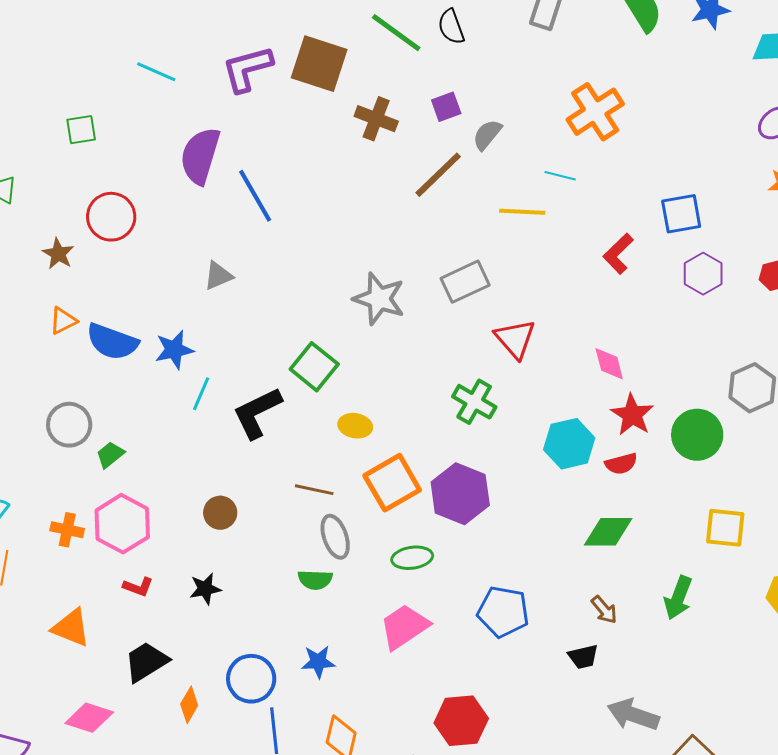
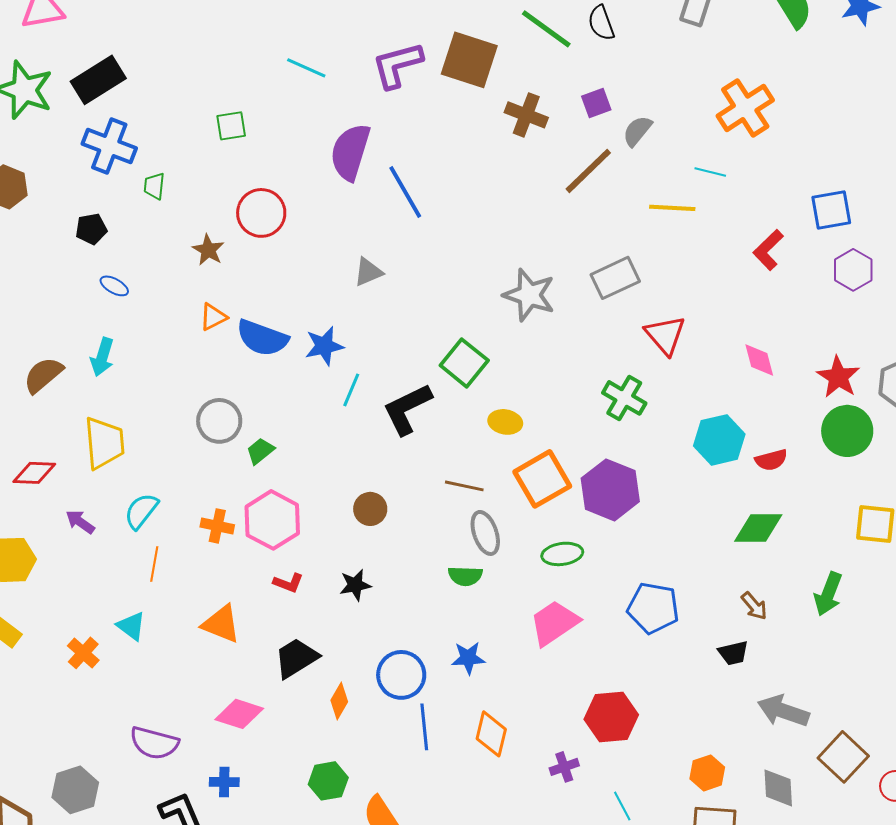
red star: (632, 415) -> (838, 377), moved

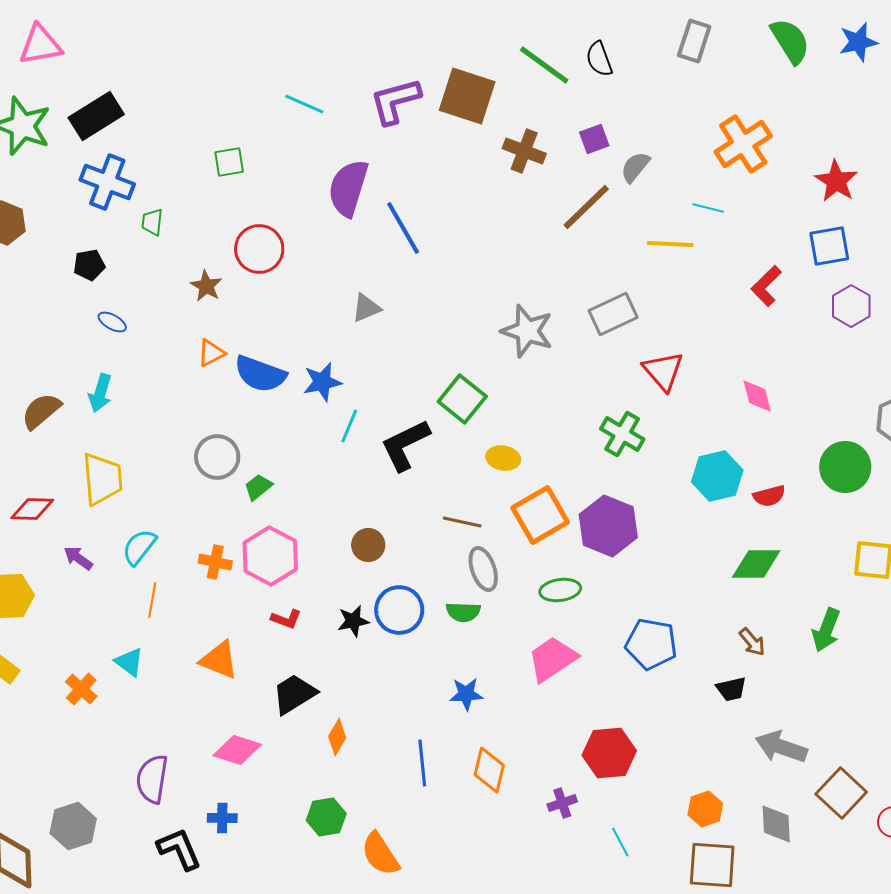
red star: (838, 377) -> (836, 181), moved
blue circle: (401, 675) -> (399, 610), moved
purple semicircle: (154, 743) -> (152, 779), turned 84

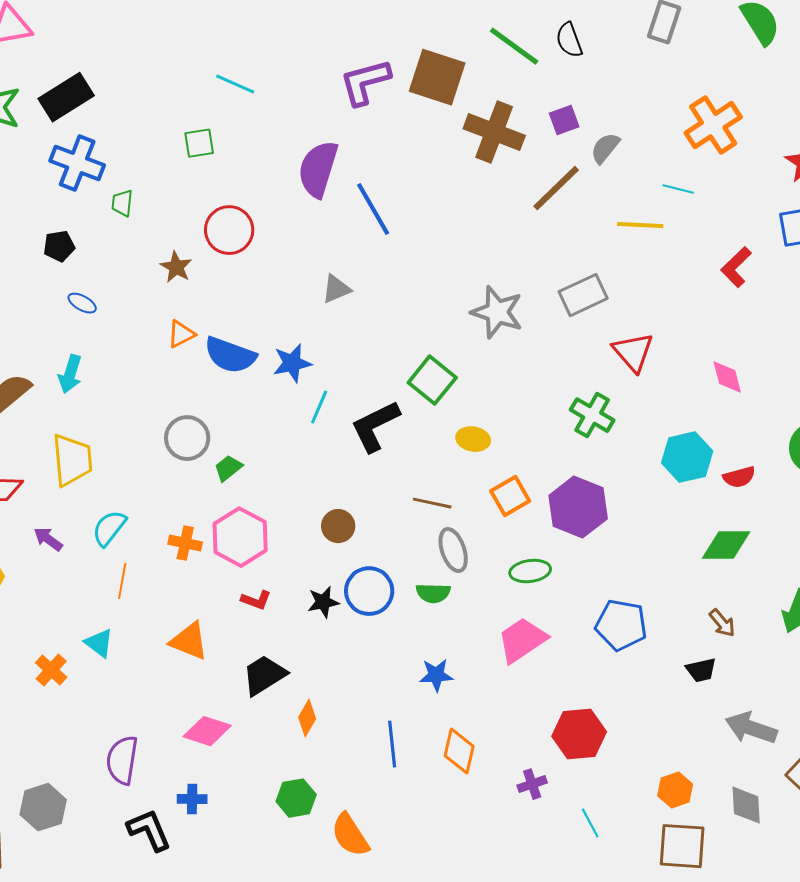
cyan line: (304, 104) -> (235, 84), moved
brown cross: (524, 151) -> (494, 132), size x1.4
orange square: (540, 515) -> (510, 496), size x0.7

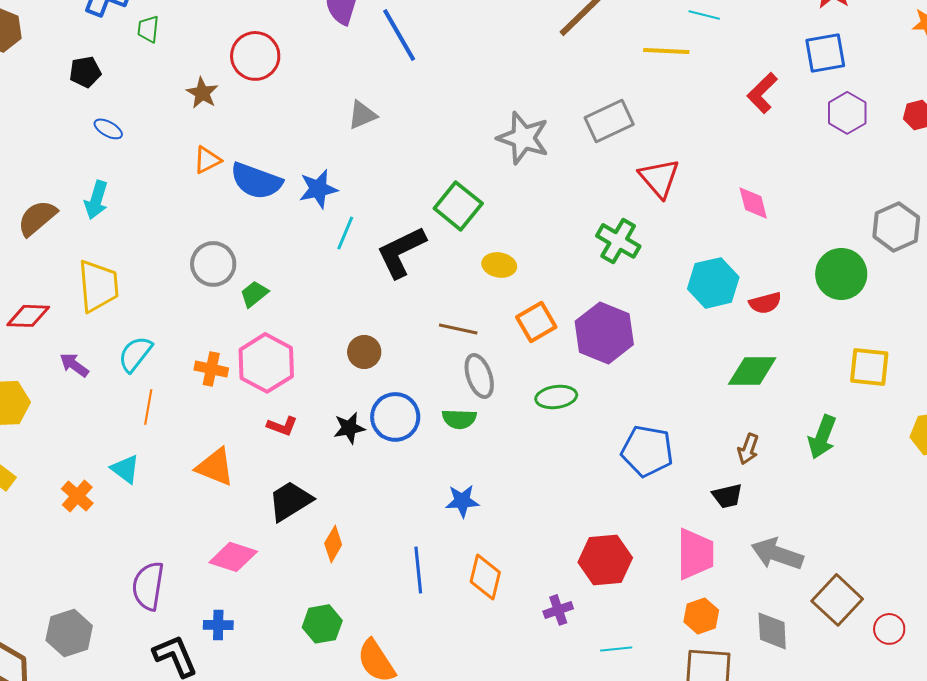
brown arrow: (722, 623) -> (748, 449), turned 60
pink trapezoid: (522, 640) -> (695, 554), moved, turned 124
cyan line: (590, 823) -> (616, 649), turned -68

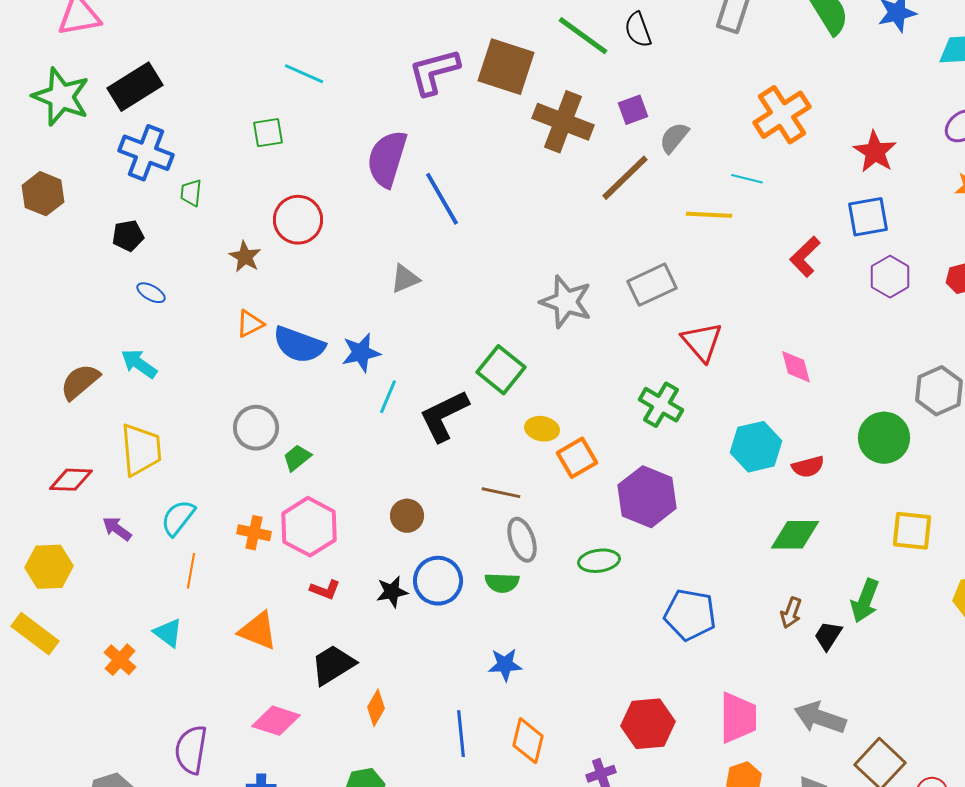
cyan arrow: (96, 200) -> (139, 364), turned 108
orange square: (536, 322) -> (577, 458), moved
black trapezoid: (727, 496) -> (828, 636), moved, turned 136

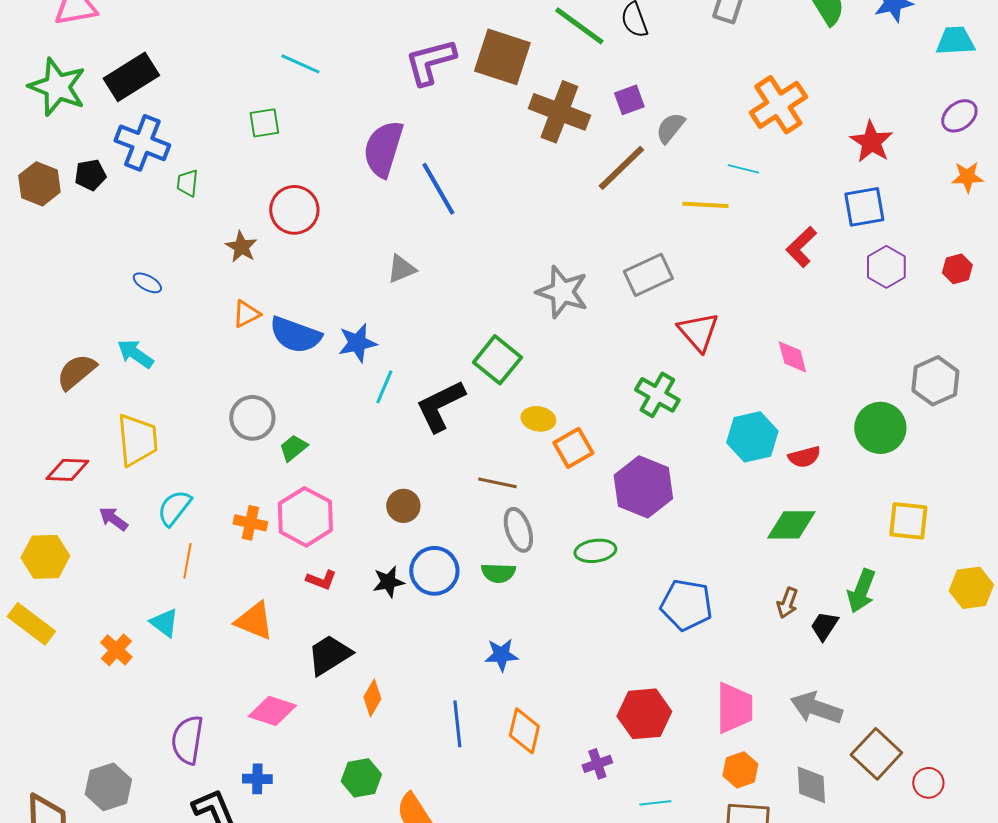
black pentagon: (128, 236) -> (90, 175), moved

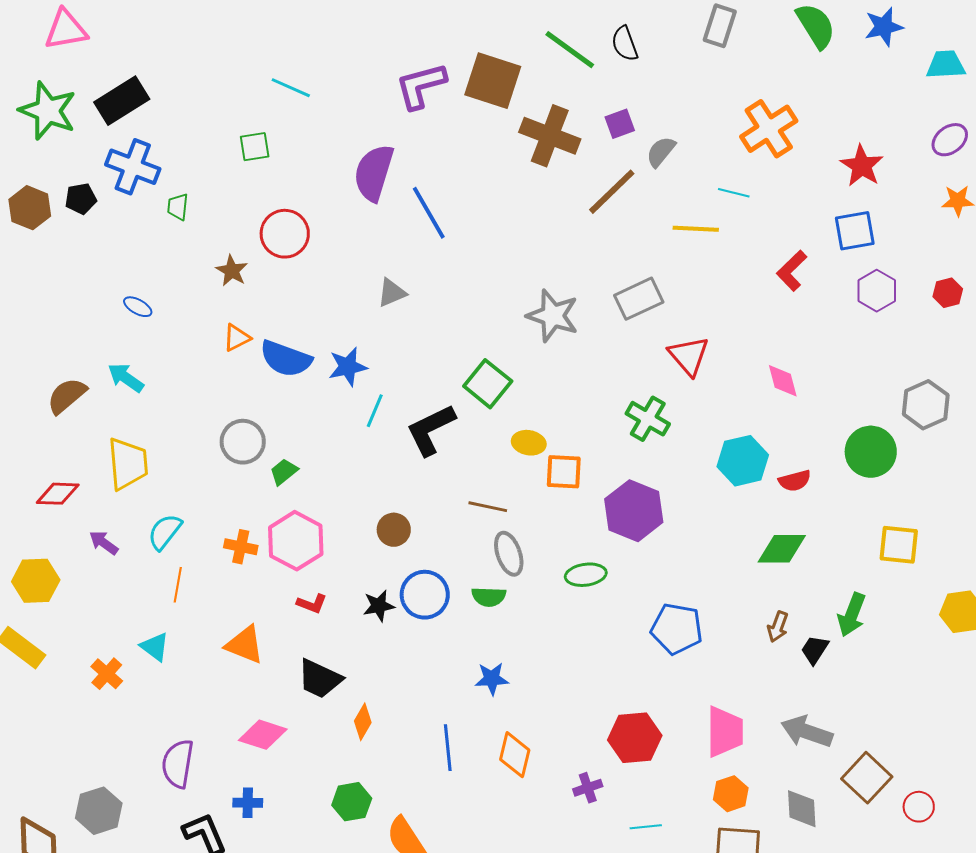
orange square: (573, 448) -> (564, 472), turned 33
black trapezoid: (329, 655) -> (320, 679), turned -123

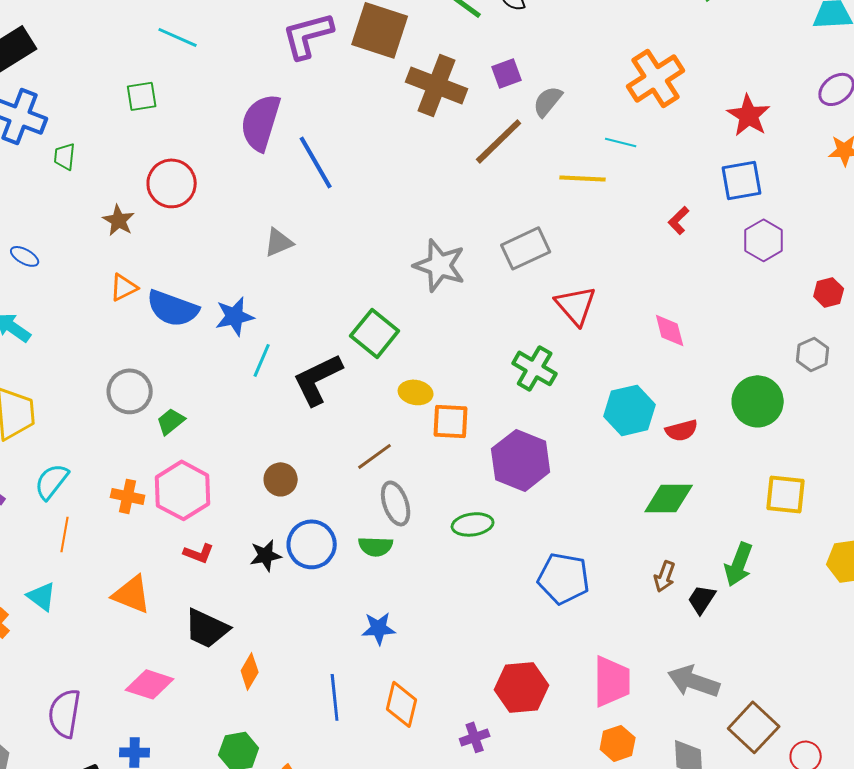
red L-shape: (792, 271) -> (679, 220), size x0.7
red hexagon: (948, 293) -> (829, 292), moved
gray hexagon: (926, 405) -> (813, 354), size x0.7
brown line: (488, 507) -> (375, 456), turned -48

